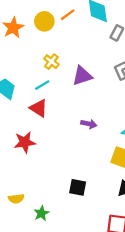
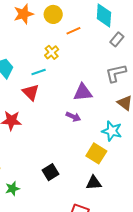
orange line: (68, 15) -> (73, 31), moved
purple triangle: (82, 76) -> (83, 92), moved
black square: (78, 187) -> (51, 172), turned 35

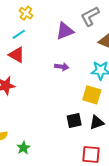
purple triangle: (83, 92) -> (65, 31), moved
black square: (51, 172) -> (74, 121), moved, turned 35

